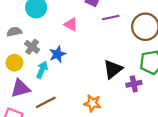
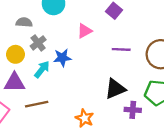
purple line: (111, 17) -> (121, 49), moved
pink triangle: (71, 24) -> (84, 31), turned 48

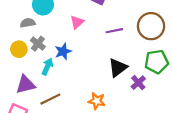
gray semicircle: (24, 22) -> (28, 23), moved
yellow circle: (15, 54) -> (19, 49), moved
purple cross: (133, 110) -> (138, 83), turned -32

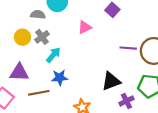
purple line: (114, 31) -> (128, 48), moved
blue star: (63, 51) -> (60, 78), moved
cyan arrow: (47, 66) -> (53, 55), moved

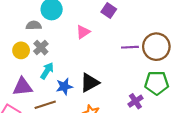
cyan arrow: (53, 55) -> (47, 71), moved
black triangle: (111, 81) -> (90, 83), moved

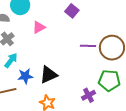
pink triangle: (83, 32) -> (39, 27), moved

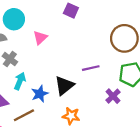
purple line: (88, 46) -> (91, 68), moved

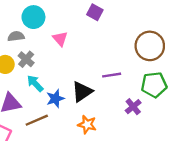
pink triangle: (40, 38) -> (60, 39), turned -32
cyan arrow: (20, 81) -> (35, 83), turned -70

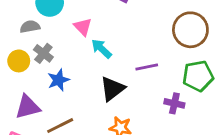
cyan arrow: (35, 83) -> (101, 49), moved
blue star: (55, 99) -> (58, 80), moved
purple cross: (133, 107) -> (174, 103), turned -35

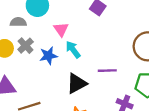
blue star: (58, 80) -> (48, 56), moved

